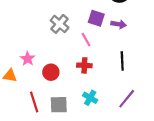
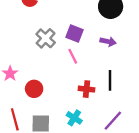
purple square: (96, 18) -> (74, 33), moved
red cross: (84, 65) -> (87, 89), moved

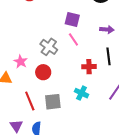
gray cross: (46, 38) -> (49, 47), moved
purple arrow: (108, 42) -> (107, 29), moved

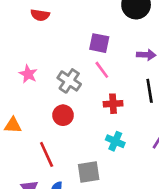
pink star: (21, 62) -> (28, 74), moved
red cross: (89, 67) -> (113, 104), moved
gray square: (53, 102) -> (89, 172), moved

